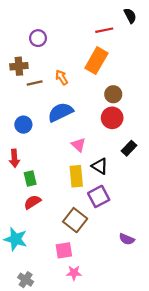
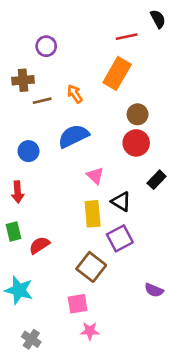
green rectangle: (30, 179) -> (13, 232), moved

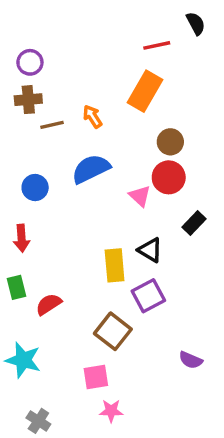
purple circle: (46, 46) -> (30, 62), moved
pink triangle: (95, 176) -> (140, 196), moved

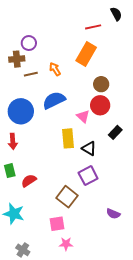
purple circle: (30, 62) -> (29, 43), moved
blue circle: (35, 188) -> (21, 111), size x1.6
yellow rectangle: (115, 265) -> (68, 138), moved

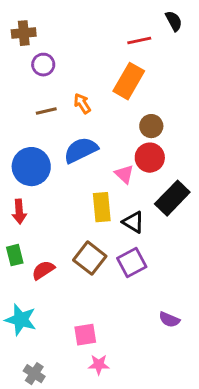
brown cross: (17, 59) -> (24, 33), moved
black rectangle: (115, 132) -> (172, 198), size x1.6
brown square: (67, 197) -> (90, 258), moved

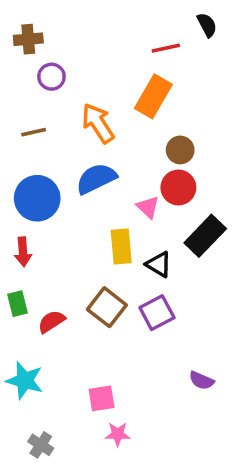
orange arrow: (82, 104) -> (98, 123), size x1.6
brown line: (46, 111) -> (34, 132), moved

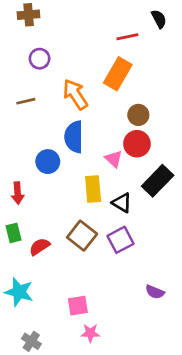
brown cross: (28, 39) -> (29, 15), moved
blue semicircle: (96, 179) -> (74, 137), turned -64
blue circle: (37, 198) -> (48, 162), moved, size x0.7

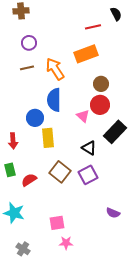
orange rectangle: (118, 74) -> (86, 54), turned 40
brown line: (26, 101) -> (27, 68), moved
yellow rectangle: (93, 189) -> (48, 138), moved

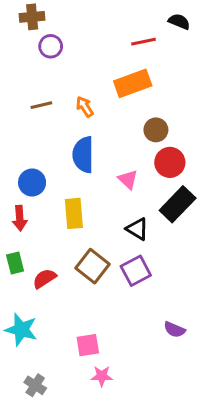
black semicircle: (116, 14) -> (179, 22), turned -40
purple circle: (29, 43) -> (51, 46), moved
orange arrow: (55, 69) -> (85, 107), size x0.6
red circle: (100, 105) -> (170, 162), moved
blue circle: (35, 118) -> (32, 183), moved

